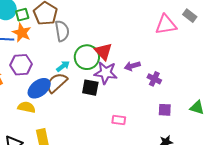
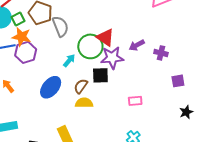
purple hexagon: (21, 65) -> (26, 52), moved
brown semicircle: (57, 83) -> (81, 86), moved, size x0.7
yellow semicircle: (26, 107) -> (84, 103), moved

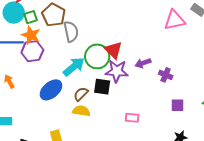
cyan arrow: (69, 61) -> (74, 67), size x1.6

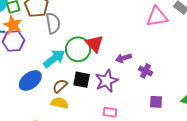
purple star: (117, 71) -> (107, 81), moved, turned -30

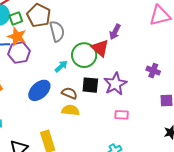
cyan arrow: (54, 58) -> (61, 66), size x0.6
purple arrow: (123, 58) -> (115, 32), moved, turned -42
brown semicircle: (60, 86) -> (69, 93), turned 70

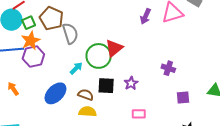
purple arrow: (115, 32) -> (145, 16), moved
orange star: (17, 37) -> (31, 41), turned 30
red triangle: (100, 48) -> (114, 48), turned 42
purple star: (115, 84) -> (131, 83), size x0.6

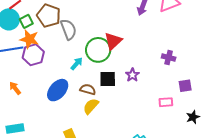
orange star: (31, 41) -> (29, 39), turned -30
yellow semicircle: (88, 112) -> (91, 106), turned -48
pink rectangle: (139, 114) -> (166, 102), moved

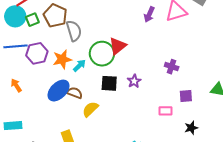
orange star: (29, 39) -> (62, 59), moved, turned -30
brown semicircle: (88, 89) -> (75, 93), moved

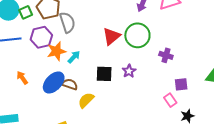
purple hexagon: (37, 53) -> (41, 37), moved
green circle: (102, 54) -> (137, 35), moved
orange arrow: (16, 85) -> (22, 78), moved
pink rectangle: (165, 111) -> (170, 100), moved, turned 56

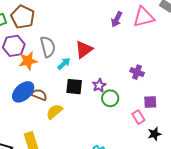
gray semicircle: (67, 22) -> (48, 47), moved
green circle: (137, 35) -> (110, 98), moved, size x0.7
cyan arrow: (74, 57) -> (64, 64), moved

